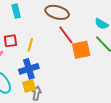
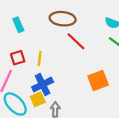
orange square: (81, 50) -> (98, 80), moved
yellow square: (29, 86) -> (38, 99), moved

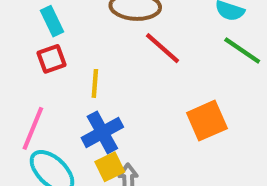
red square: (18, 58) -> (51, 59), moved
yellow square: (38, 99) -> (110, 167), moved

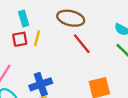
yellow line: (95, 83) -> (37, 38), moved

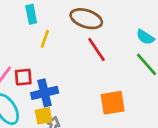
red square: (20, 39) -> (23, 77), moved

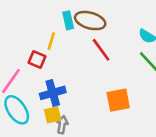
cyan rectangle: (31, 14) -> (68, 20), moved
red square: (23, 77) -> (37, 60), moved, turned 30

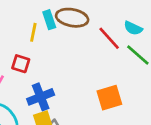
yellow line: (51, 41) -> (33, 32), moved
red line: (101, 50) -> (109, 38), moved

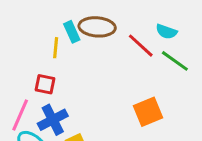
blue cross: (41, 97) -> (53, 120), moved

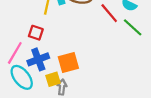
orange square: (148, 112) -> (68, 62), moved

